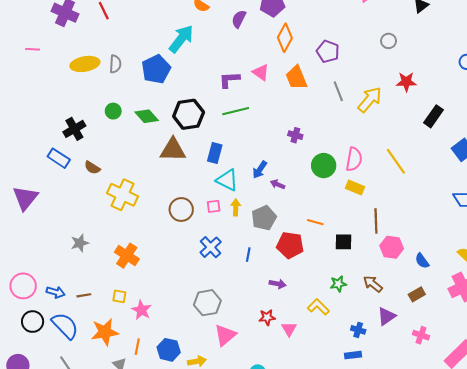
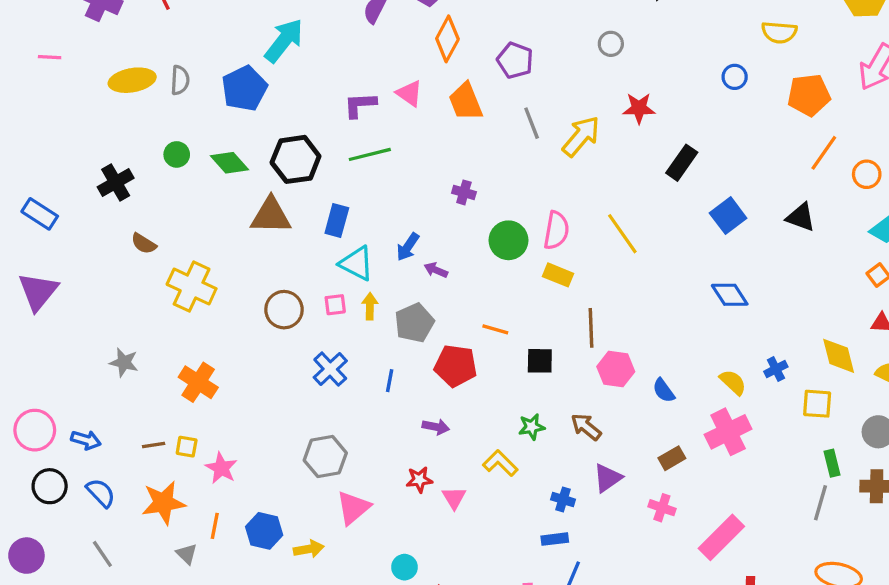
blue rectangle: (59, 158) -> (40, 214), moved
gray star: (80, 243) -> (124, 362), turned 30
brown rectangle: (417, 294) -> (672, 458), moved
brown line: (84, 295) -> (154, 445), moved
blue semicircle: (65, 326) -> (101, 493), size x0.7

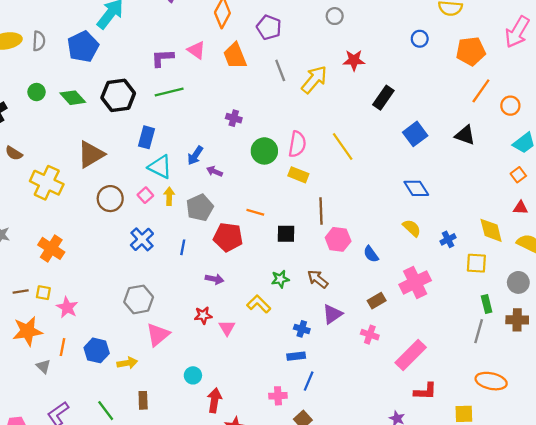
brown triangle: (271, 216) -> (91, 154), moved, turned -32
pink square: (335, 305) -> (145, 195), turned -35
yellow semicircle: (733, 382) -> (412, 228), moved

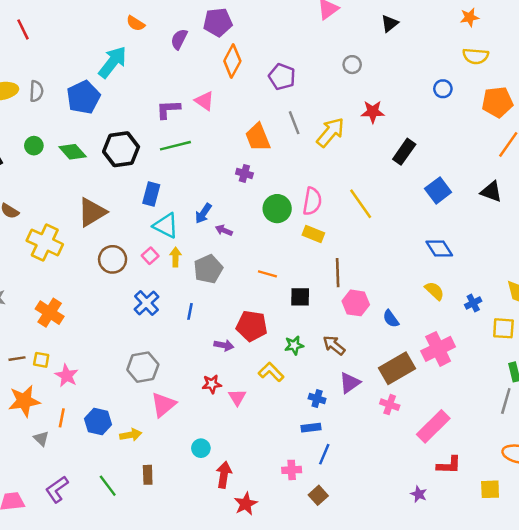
orange trapezoid: (235, 56) -> (258, 137), moved
red pentagon: (228, 237) -> (252, 326), moved
brown rectangle: (377, 301) -> (397, 368), size x1.8

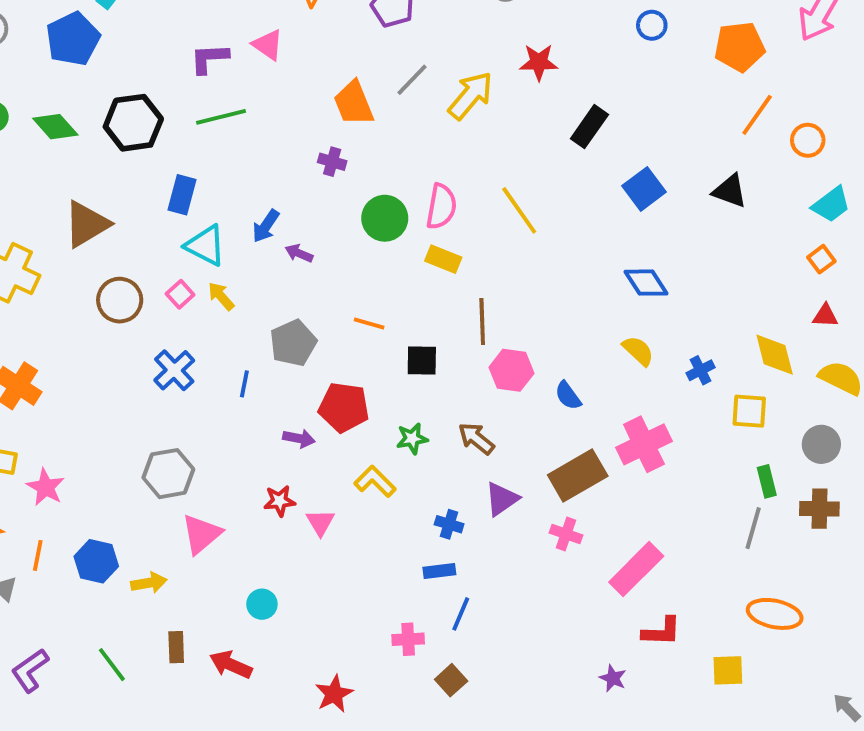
gray line: (294, 123) -> (412, 80), turned 65
yellow arrow: (175, 257) -> (221, 296), turned -42
gray pentagon: (208, 269) -> (293, 343), moved
red arrow: (224, 475) -> (231, 665), moved, turned -75

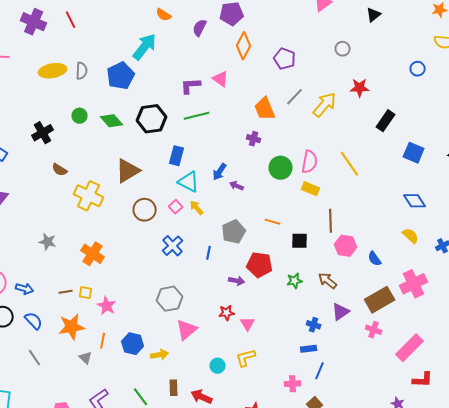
blue square: (644, 189) -> (414, 153), turned -30
yellow L-shape: (375, 481) -> (246, 358), moved, turned -60

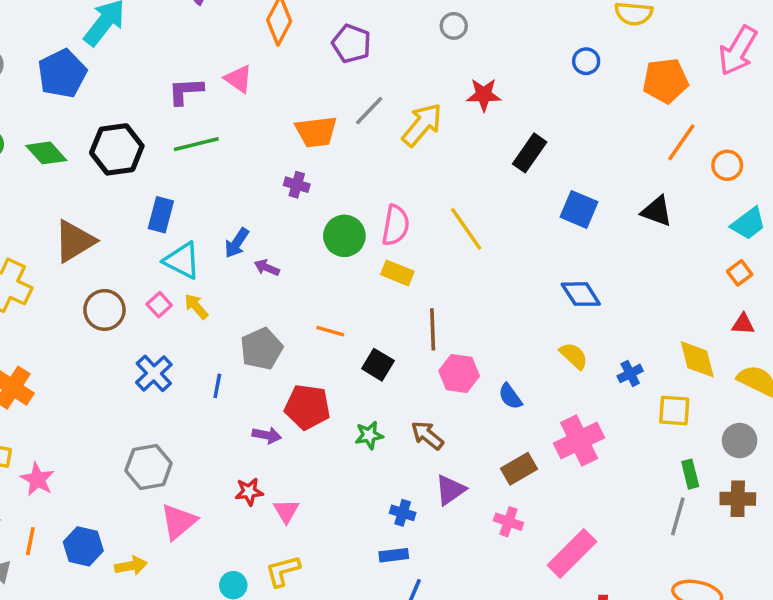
orange trapezoid: (265, 109) -> (316, 132), turned -75
black square: (300, 241) -> (378, 365), turned 30
brown rectangle: (380, 300) -> (519, 469), size x0.7

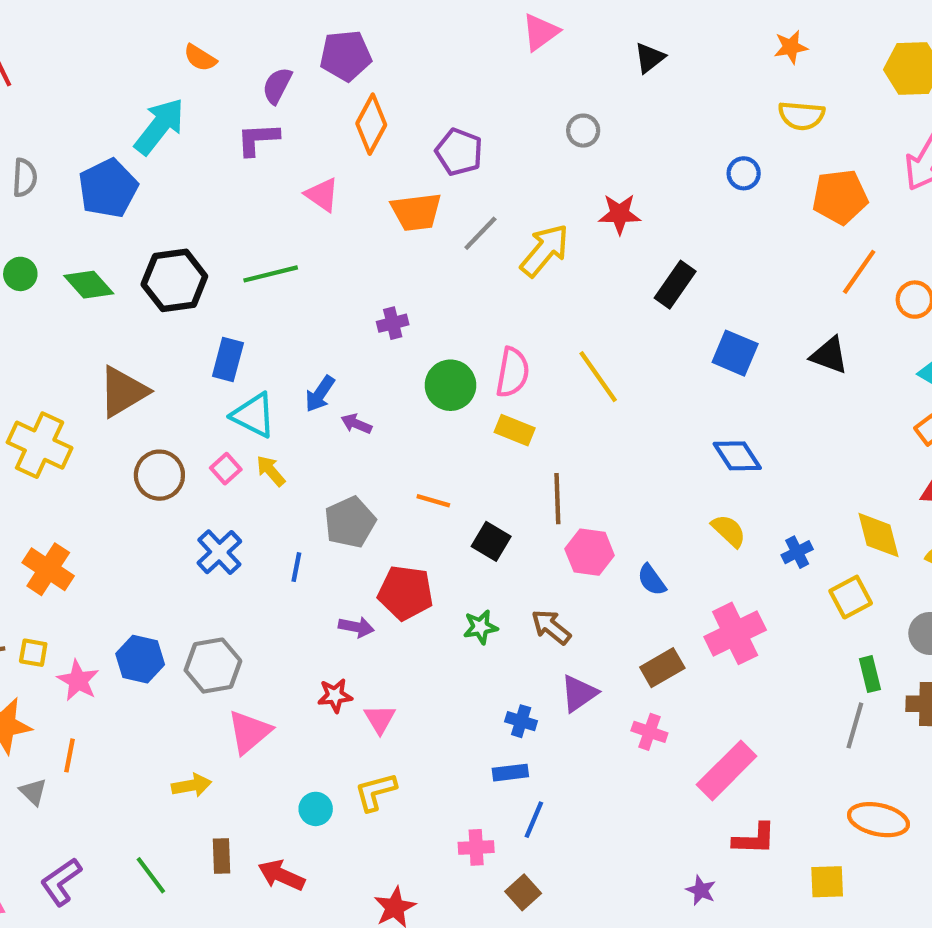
purple L-shape: (186, 91) -> (258, 139), moved
orange trapezoid: (316, 132) -> (416, 212), moved
purple cross: (297, 185) -> (393, 323), turned -30
yellow square: (674, 411) -> (851, 597), turned -32
blue hexagon: (83, 546) -> (140, 659), moved

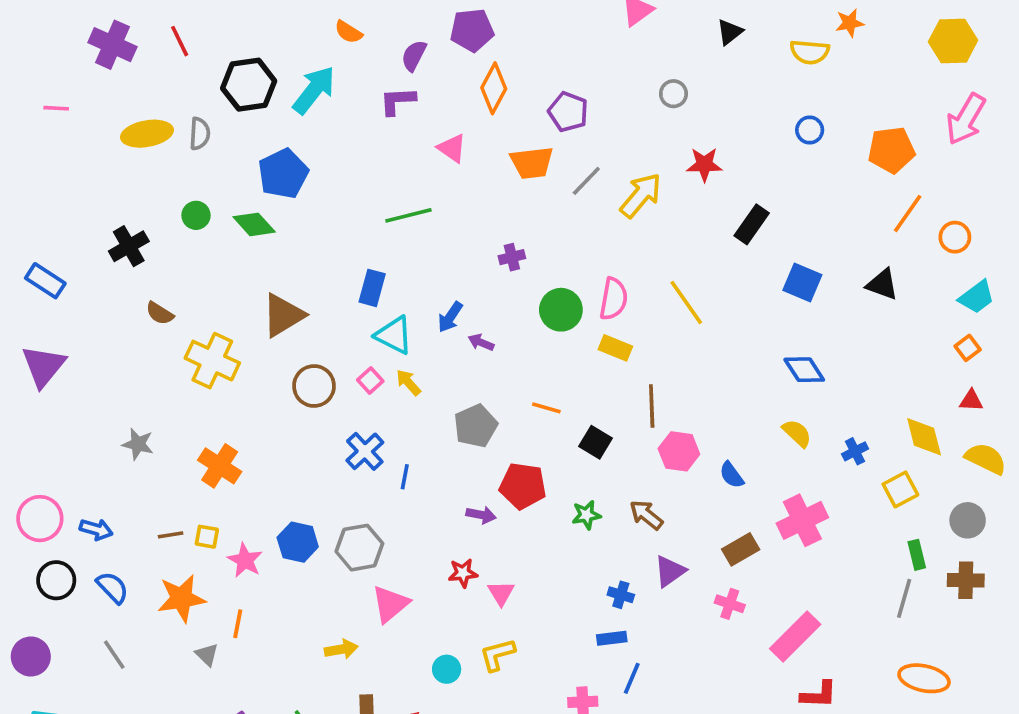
yellow semicircle: (801, 116) -> (810, 52), moved
blue pentagon: (108, 188) -> (283, 174), moved
black hexagon: (174, 280) -> (249, 85), moved
blue line: (296, 567) -> (405, 477), moved

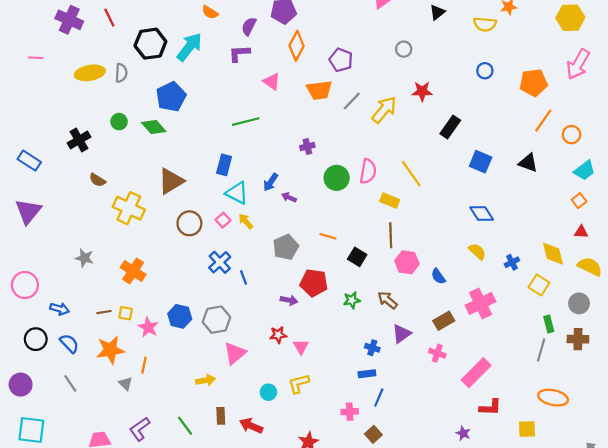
yellow rectangle: (615, 348) -> (390, 201), moved
blue line: (405, 477) -> (244, 277), turned -32
yellow square: (900, 489) -> (539, 285), turned -30
pink circle: (40, 519) -> (25, 285), moved

